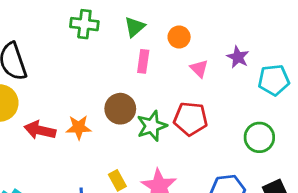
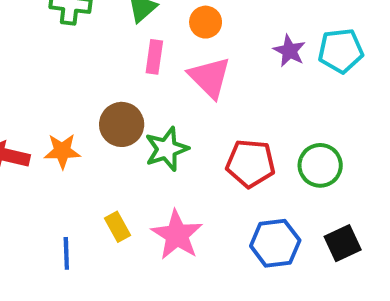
pink triangle: (199, 69) -> (210, 77), moved, size x1.6
cyan pentagon: (274, 80) -> (341, 51), moved
red pentagon: (191, 119) -> (251, 163), moved

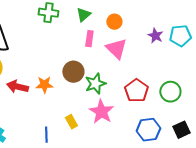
red pentagon: (251, 163) -> (136, 91), turned 30
pink star: (177, 235) -> (101, 112), moved

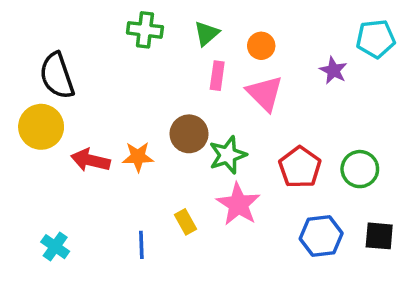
cyan pentagon: (180, 36) -> (376, 39), moved
black square: (181, 130) -> (379, 236), turned 30

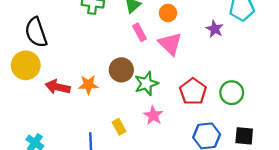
pink rectangle: (217, 76) -> (140, 32), turned -36
pink star: (238, 204) -> (153, 115), size x0.7

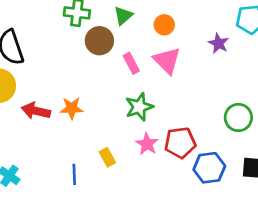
pink rectangle: (140, 32) -> (131, 63), moved
brown circle: (121, 70) -> (99, 41), moved
red pentagon: (193, 91) -> (180, 143), moved, turned 30

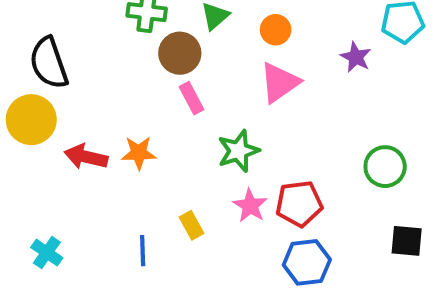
pink triangle: (167, 61) -> (279, 82), turned 40
pink rectangle: (131, 63) -> (192, 98), moved
blue hexagon: (209, 168) -> (307, 262), moved

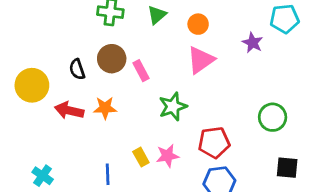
brown circle: (180, 53) -> (112, 59), moved
black semicircle: (49, 63) -> (77, 69), moved, size x0.6
pink star: (250, 206) -> (168, 156), moved, turned 30

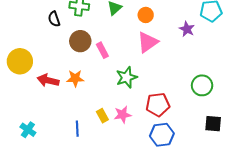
black semicircle: (77, 69) -> (54, 19), moved

